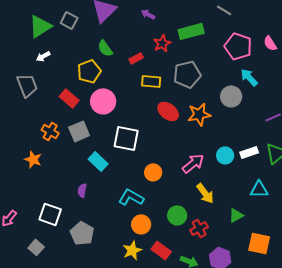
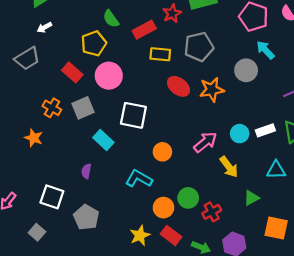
red rectangle: (136, 58) -> (144, 30), size x1.5
gray trapezoid: (27, 85) -> (27, 58), turned 80
yellow arrow: (205, 193) -> (229, 167), moved
orange circle: (141, 224) -> (163, 208), moved

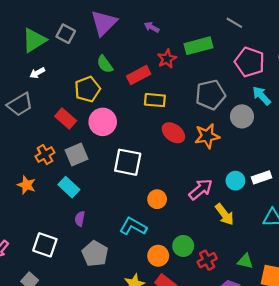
gray pentagon: (199, 47) -> (210, 95), moved
orange cross: (52, 108) -> (45, 155), turned 30
cyan rectangle: (103, 140) -> (69, 187), moved
green triangle: (251, 198) -> (245, 261), moved, turned 42
gray pentagon: (86, 217) -> (95, 254), moved

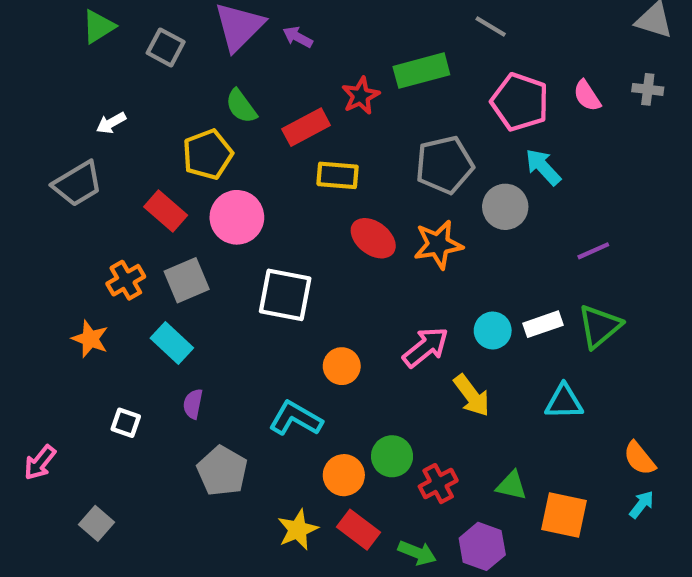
purple arrow: (152, 27) -> (298, 37), moved
green triangle: (34, 40) -> (99, 27), moved, size x0.7
white square: (45, 245) -> (126, 423), moved, size x0.6

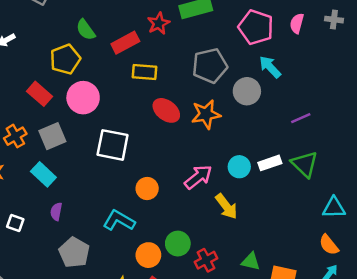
pink semicircle: (587, 96) -> (297, 23), turned 48
green triangle: (600, 326) -> (305, 164), turned -36
cyan triangle: (564, 402) -> (334, 208), moved

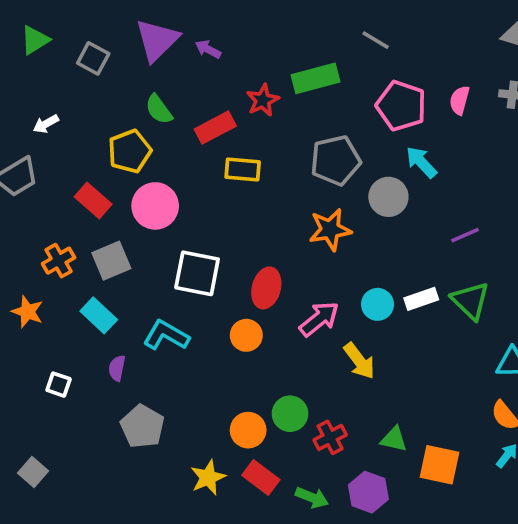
red ellipse: (166, 110) -> (266, 288), moved, turned 68
cyan L-shape: (119, 220) -> (166, 335), moved

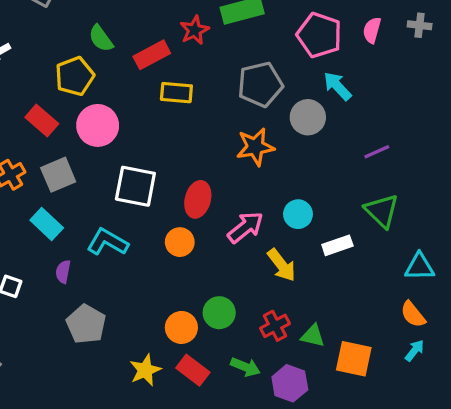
white rectangle: (421, 299) -> (337, 245), moved
red cross: (330, 437) -> (275, 326), moved
green arrow: (312, 498) -> (245, 367), moved

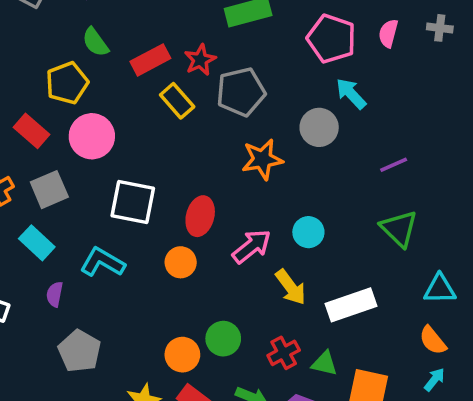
red star: (195, 30) -> (200, 60), moved
gray pentagon: (260, 84) -> (241, 92), moved
yellow rectangle: (176, 93) -> (177, 101), turned 44
white rectangle: (337, 245) -> (351, 305), moved, size x1.5

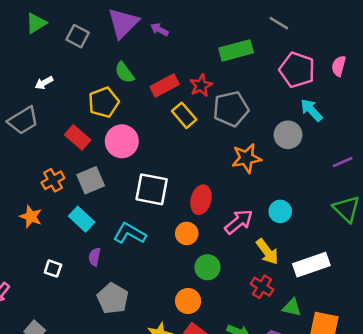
green circle: (223, 339) -> (207, 267), moved
red cross: (284, 353) -> (262, 287), moved, turned -30

